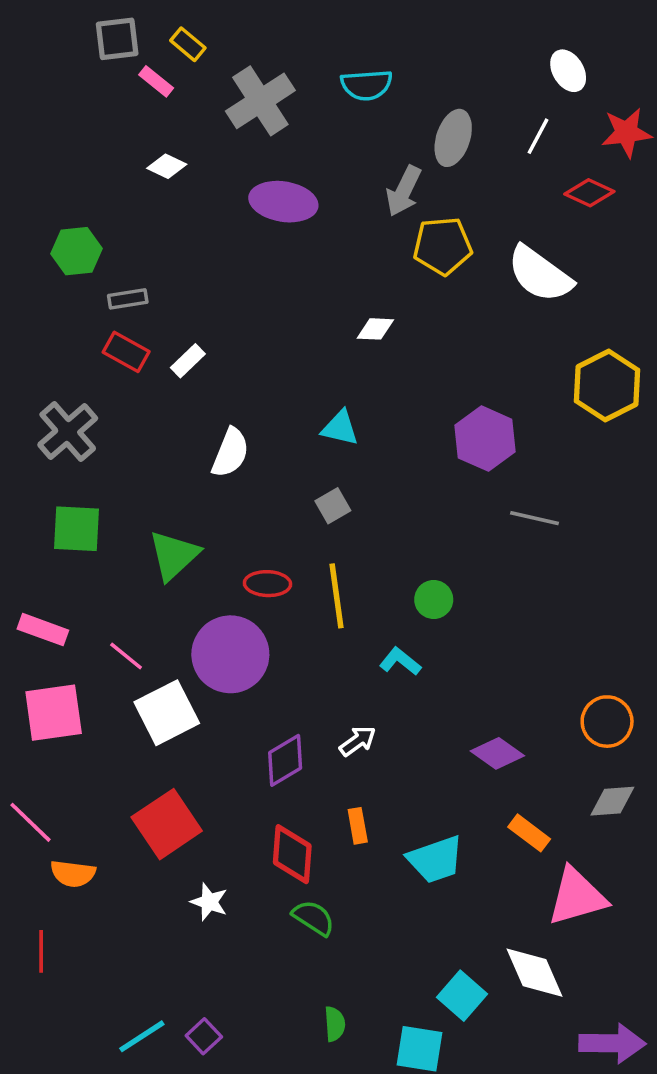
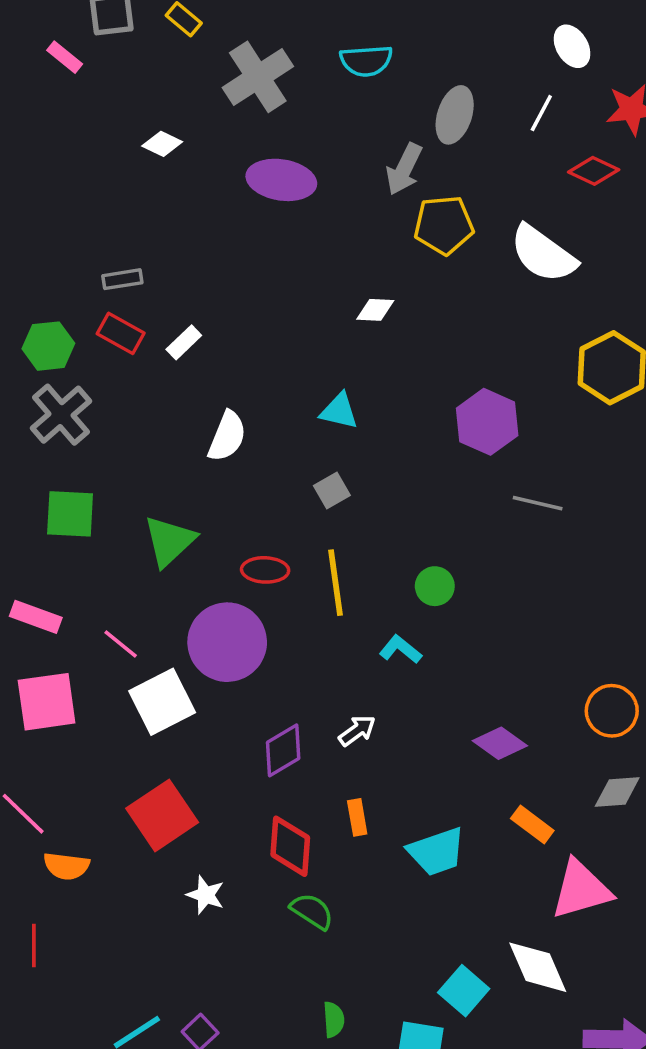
pink rectangle: (156, 81) -> (65, 57), moved
green hexagon: (77, 251) -> (48, 346), moved

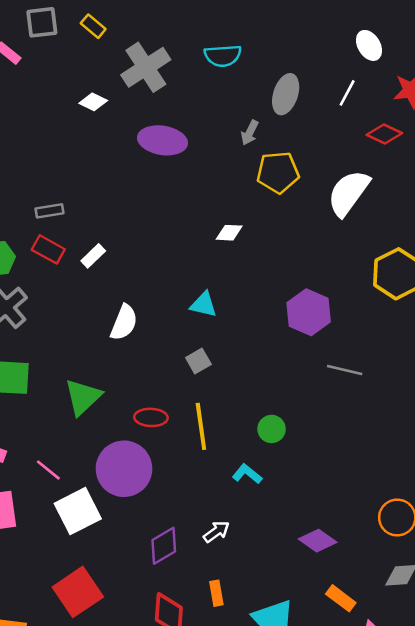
white diamond: (162, 144) -> (93, 102), moved
gray arrow: (404, 169) -> (250, 133), size x0.7
white semicircle: (543, 254) -> (348, 193), turned 90

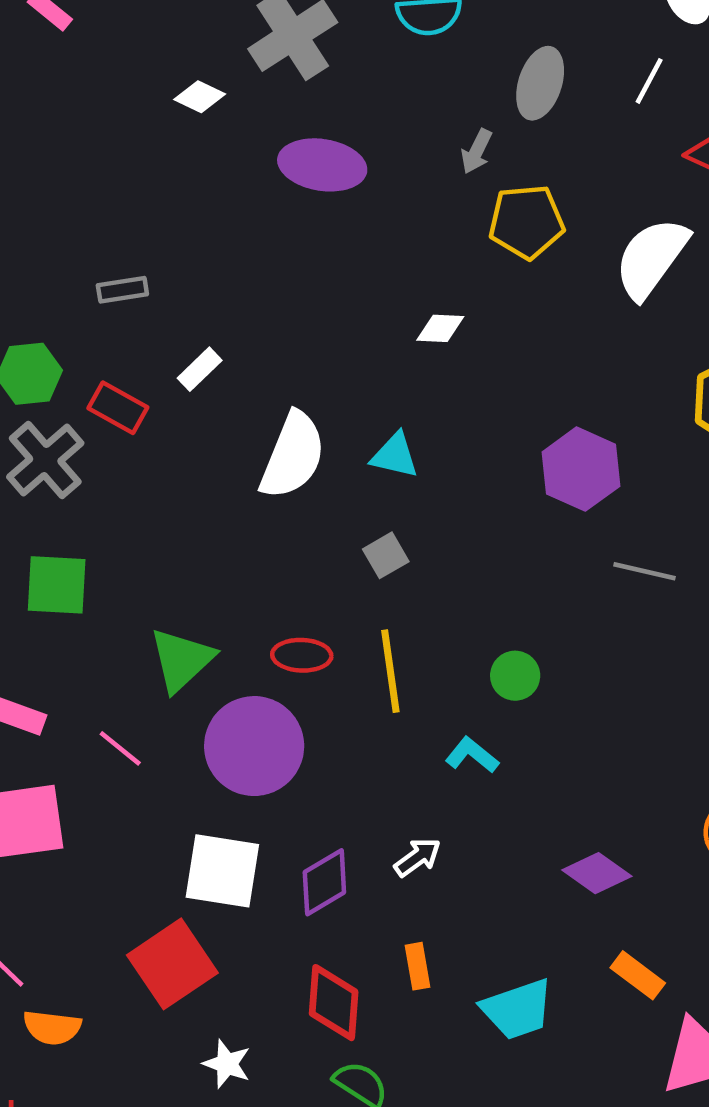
red rectangle: (48, 249) -> (118, 408), moved
white semicircle: (124, 323) -> (293, 455), moved, size x1.4
green triangle: (83, 397) -> (181, 660), moved
white square: (78, 511) -> (222, 871), moved, turned 36

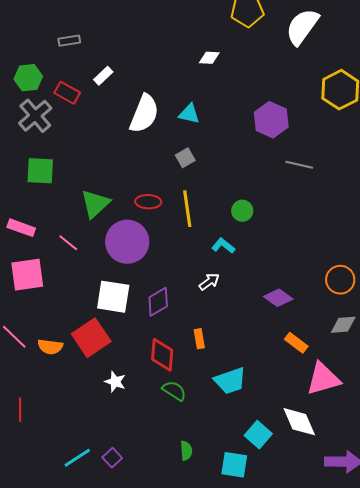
white arrow: (418, 857) -> (209, 282), moved
cyan trapezoid: (517, 1009) -> (230, 381), moved
orange semicircle: (52, 1028) -> (50, 347), moved

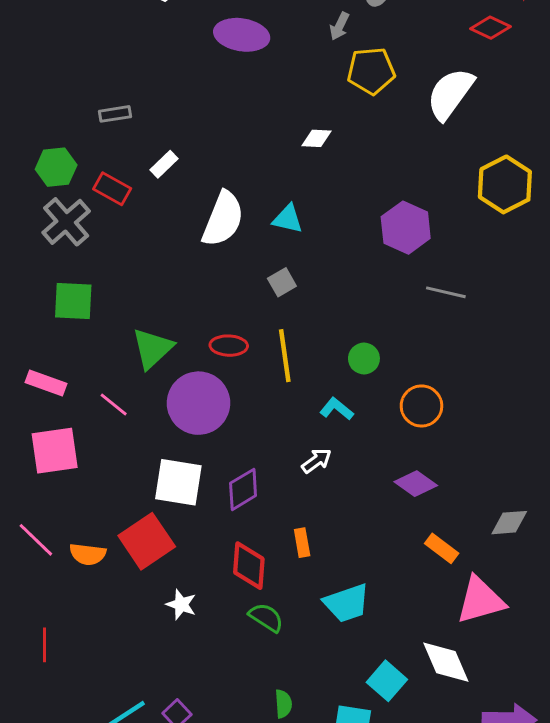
orange circle: (340, 280) -> (421, 406), moved

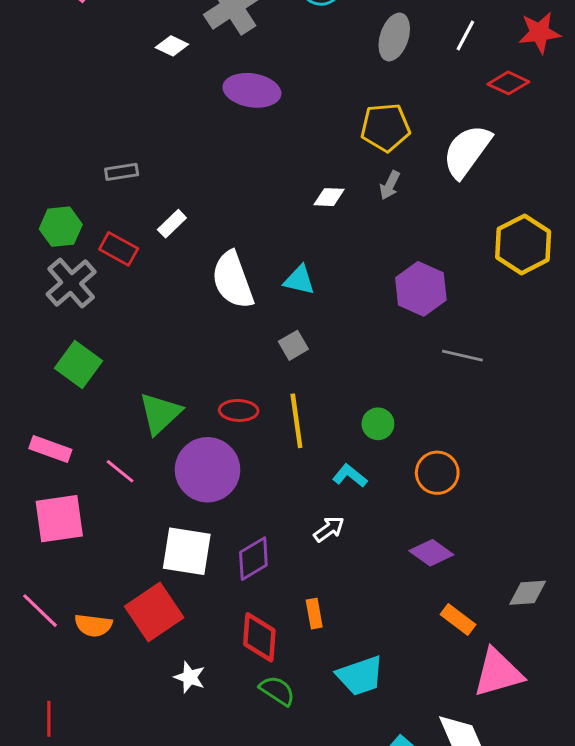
gray arrow: (339, 26) -> (390, 185), moved
white semicircle: (223, 219) -> (233, 280), turned 138
green square: (73, 301) -> (79, 365), turned 33

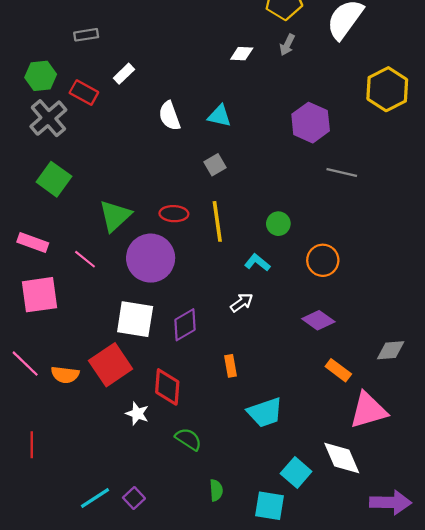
white semicircle: (233, 280) -> (169, 116), size x0.7
red diamond: (259, 637) -> (167, 387), moved
green semicircle: (277, 691) -> (188, 439), moved

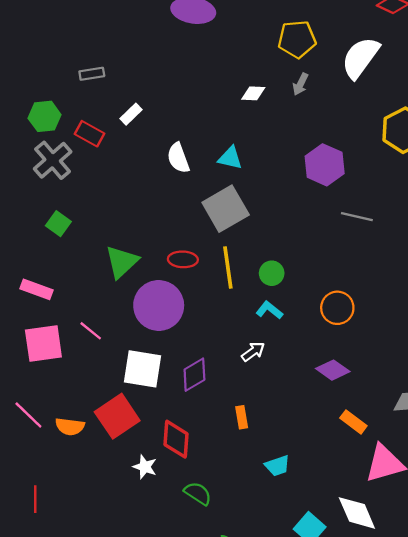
gray square: (215, 165) -> (226, 209), size x2.0
green square: (54, 179) -> (58, 224), size x0.7
green circle: (278, 224) -> (272, 273), moved
pink line: (85, 259) -> (91, 331), moved
cyan trapezoid: (265, 412) -> (277, 466), size x0.7

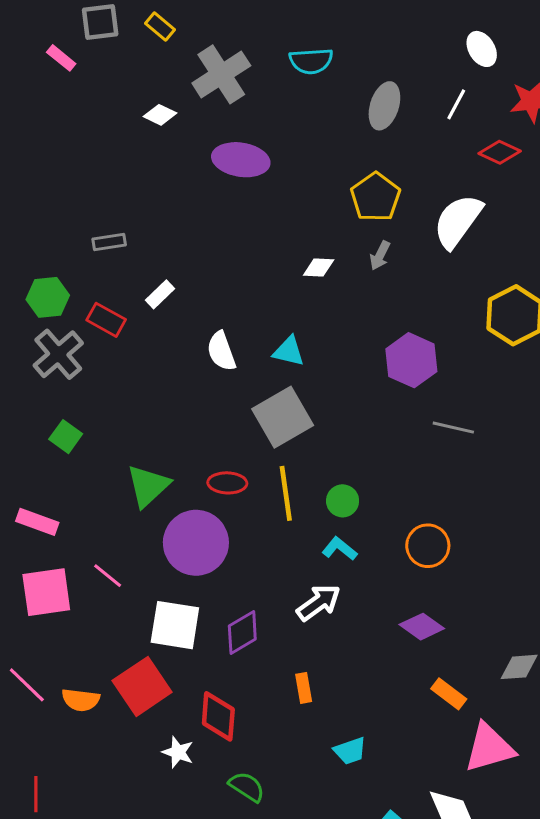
yellow pentagon: (297, 39) -> (375, 197), turned -30
white arrow: (253, 352) -> (319, 603), size x1.4

